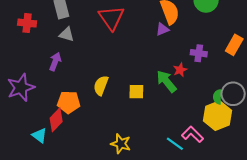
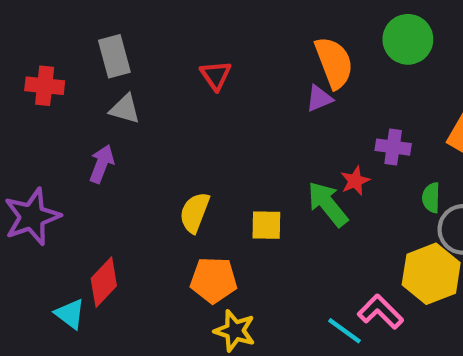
red triangle: (111, 18) -> (216, 75), size x0.6
green semicircle: (217, 97) -> (431, 198), moved
orange pentagon: (69, 102) -> (214, 280), moved

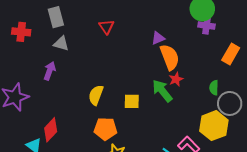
orange semicircle: (334, 63) -> (170, 57), moved
purple cross: (393, 147) -> (206, 26), moved

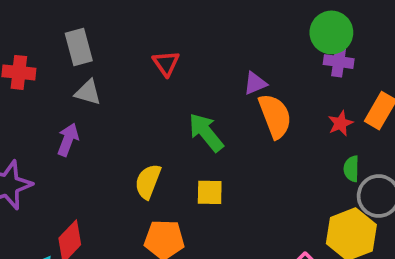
red star: (176, 79) -> (340, 123), moved
green arrow: (162, 91) -> (206, 132), moved

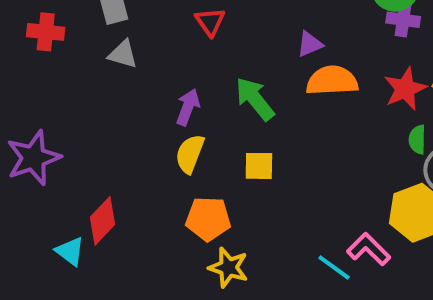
orange semicircle: (275, 116) -> (332, 81), turned -72
red star: (340, 123) -> (405, 89), size x1.5
purple arrow: (68, 140) -> (188, 107), moved

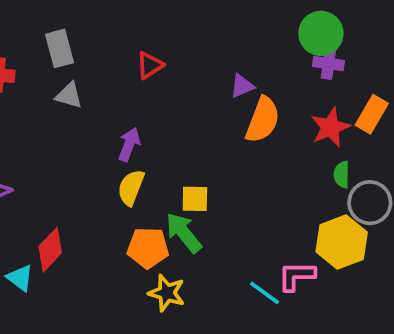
red triangle: (210, 22) -> (150, 65), turned 32
orange semicircle: (332, 81) -> (263, 120), turned 114
green arrow: (255, 99) -> (184, 233), moved
pink L-shape: (369, 249) -> (296, 276), turned -45

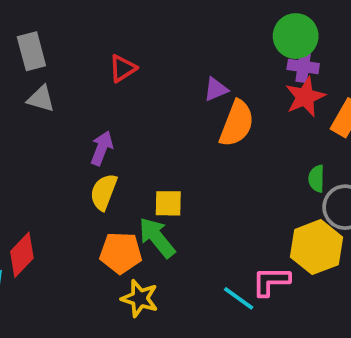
red star: (330, 127) -> (305, 97), moved

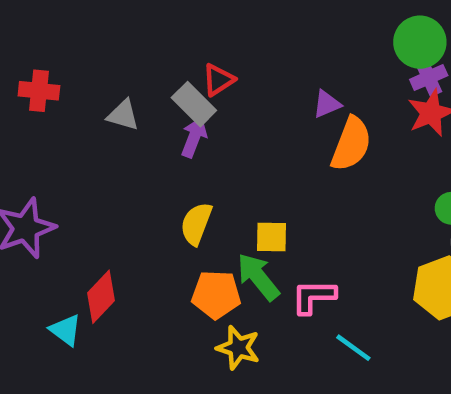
gray rectangle: (31, 51) -> (194, 104), moved, turned -30
purple cross: (303, 66) -> (429, 78), turned -32
purple arrow: (102, 148) -> (194, 137), moved
pink L-shape: (271, 281) -> (314, 297), moved

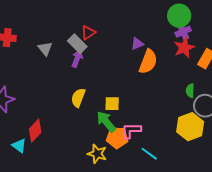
gray triangle: (123, 115) -> (45, 49), turned 35
orange pentagon: (216, 295) -> (117, 138), moved

